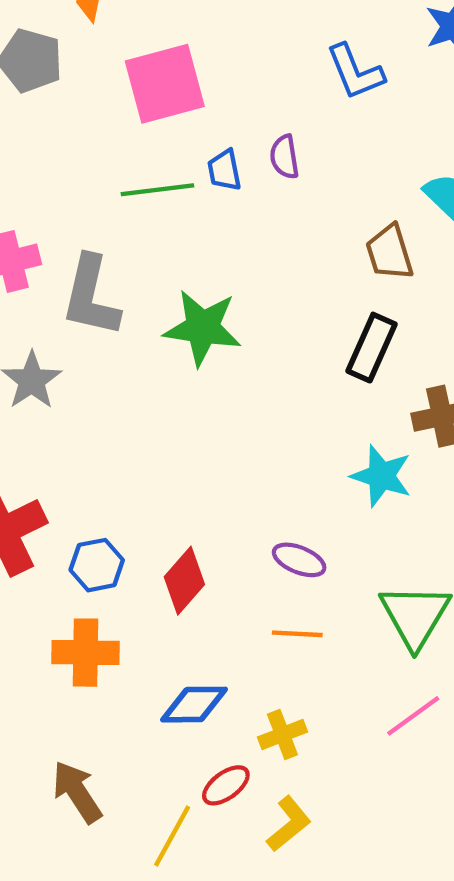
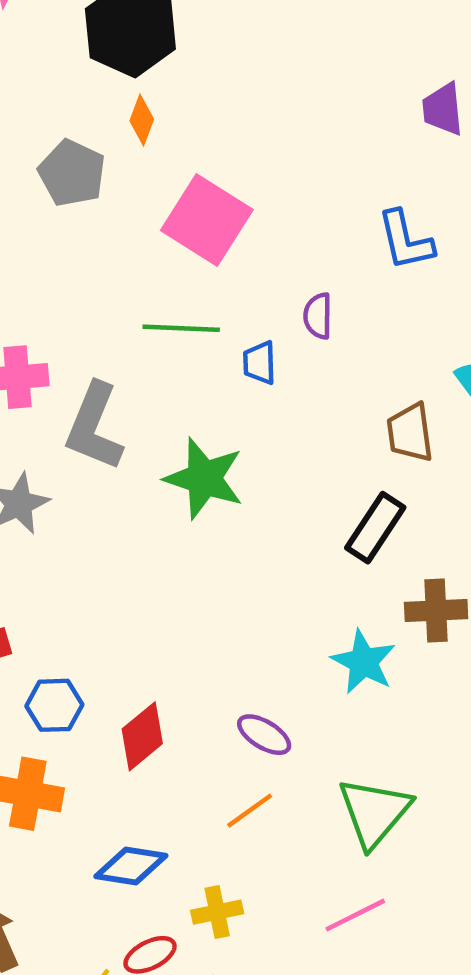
pink square: (165, 84) -> (207, 220), turned 38
blue trapezoid: (224, 170) -> (260, 363), moved
orange line: (297, 634) -> (250, 811), turned -48

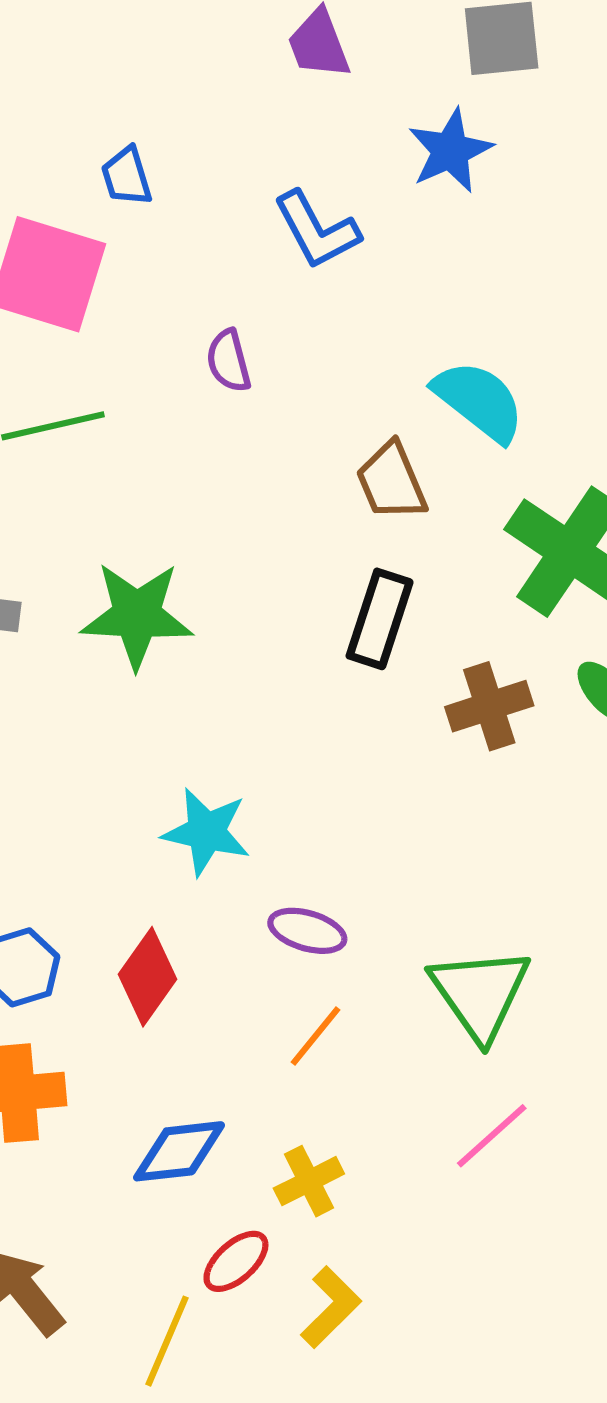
blue trapezoid: (260, 363) -> (127, 176), moved
cyan star: (363, 662) -> (206, 832), moved

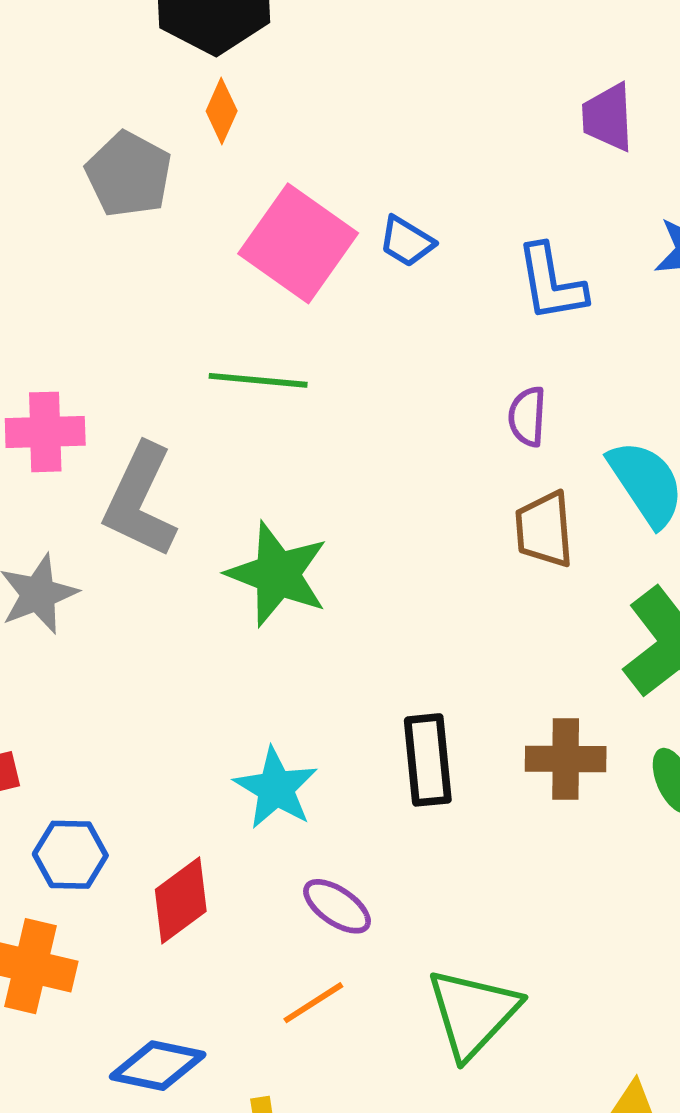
blue trapezoid: (127, 176) -> (407, 242), moved, turned -60
purple semicircle: (229, 361) -> (527, 417), moved
black rectangle: (380, 619) -> (428, 760), moved, turned -42

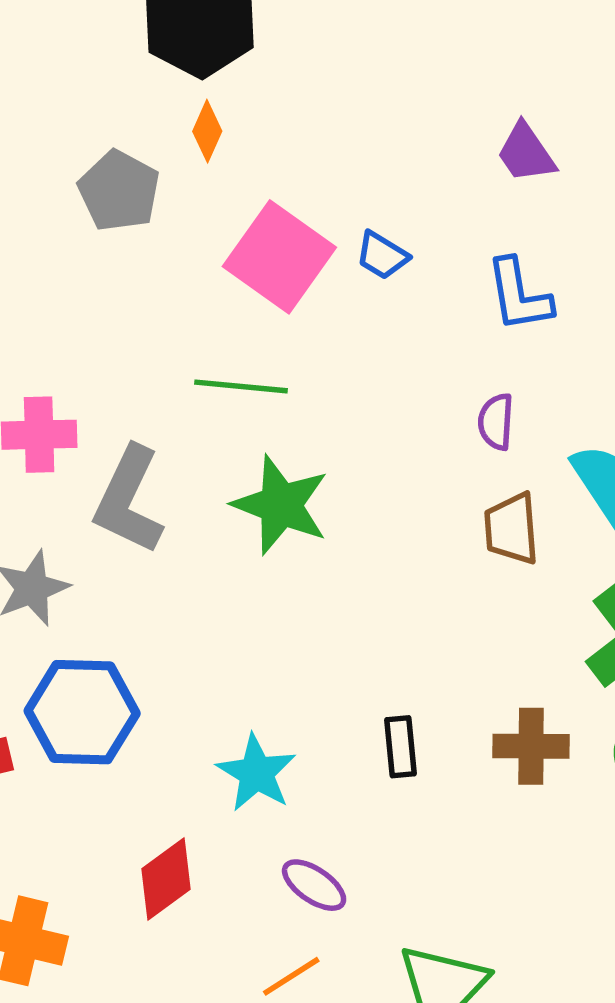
purple trapezoid: (608, 117) -> (526, 153), moved, turned -32
green star: (277, 574) -> (281, 505), moved
black rectangle: (428, 760) -> (401, 747), size x0.7
blue hexagon: (70, 855) -> (82, 712), moved, size x1.6

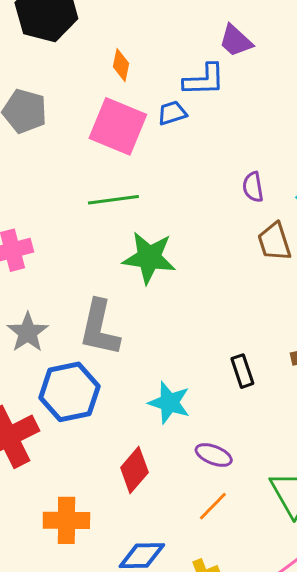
orange diamond: (207, 131) -> (121, 65), moved
blue trapezoid: (382, 255) -> (172, 113), turned 144
blue L-shape: (519, 295) -> (204, 80), moved, turned -69
gray L-shape: (129, 500) -> (99, 328), moved

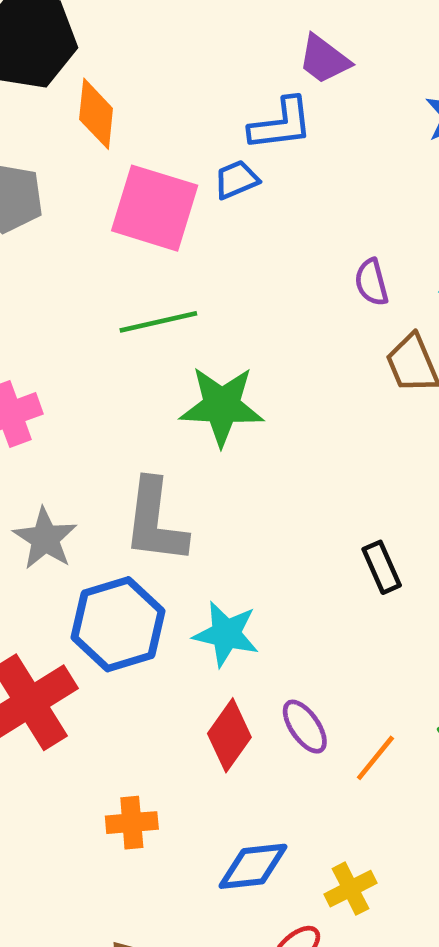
orange diamond: (121, 65) -> (96, 114), moved, size x1.4
cyan star: (169, 403) -> (226, 634), moved
purple ellipse: (214, 455) -> (305, 727), moved, turned 39
orange line: (213, 506) -> (375, 758), moved
orange cross: (66, 520) -> (132, 823), size x0.7

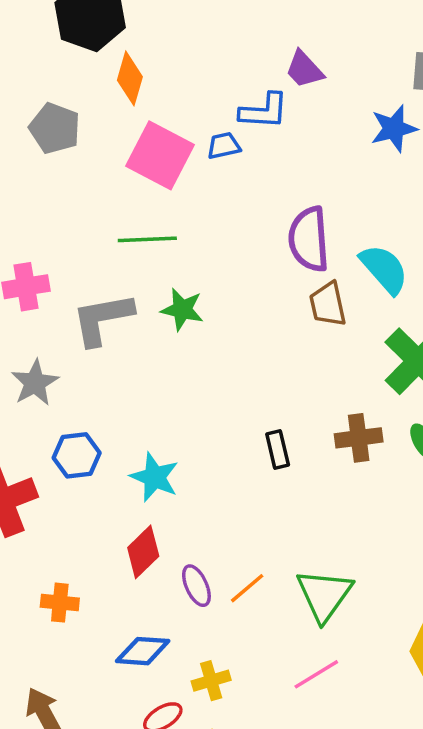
purple semicircle: (371, 282) -> (309, 239), size x1.8
green star: (222, 406) -> (182, 310), size x0.7
gray L-shape: (155, 521) -> (102, 319), moved, turned 62
blue hexagon: (118, 624) -> (77, 455), size x0.7
purple ellipse: (305, 727) -> (196, 586), moved

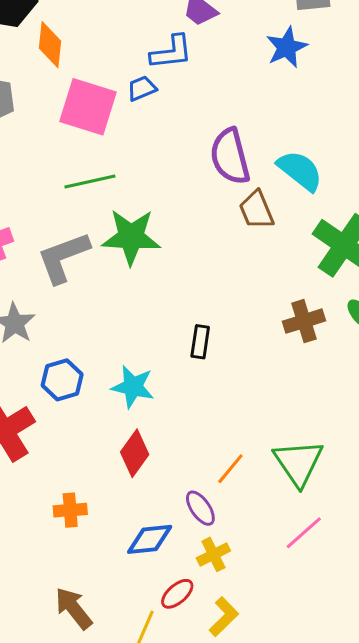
green star: (182, 310) -> (131, 237), size x1.5
black rectangle: (278, 449) -> (200, 342), moved, turned 32
purple ellipse: (196, 586) -> (200, 508), moved

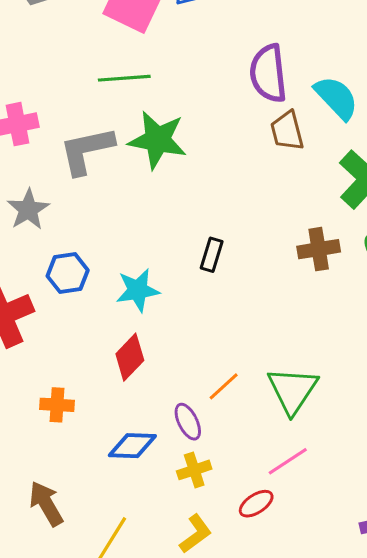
cyan star: (133, 387) -> (138, 290), turned -30
red ellipse: (177, 594) -> (256, 504), moved

